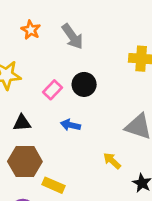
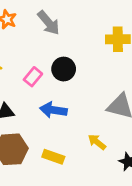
blue arrow: (71, 125) -> (53, 110), size x1.4
yellow rectangle: (54, 185) -> (53, 157), moved

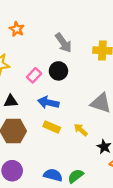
gray arrow: (49, 23) -> (63, 43), moved
yellow rectangle: (53, 157) -> (52, 127), moved

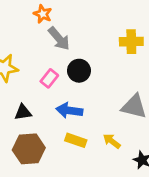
orange star: (17, 29) -> (43, 14), moved
gray arrow: (63, 43) -> (59, 39), moved

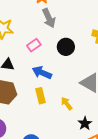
black circle: (79, 71) -> (66, 47), moved
yellow rectangle: (76, 140) -> (40, 96), turned 42

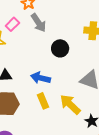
pink rectangle: (34, 45) -> (12, 24), moved
yellow arrow: (67, 104) -> (70, 104), size x1.6

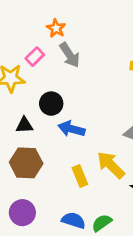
black circle: (60, 48) -> (51, 104), moved
yellow rectangle: (43, 101) -> (80, 176), moved

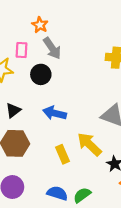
pink rectangle: (35, 57) -> (22, 50), turned -42
black circle: (51, 104) -> (41, 74), moved
black triangle: (24, 125) -> (13, 110), turned -35

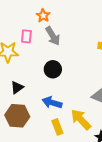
black circle: (41, 74) -> (53, 69), moved
blue arrow: (55, 113) -> (52, 103), moved

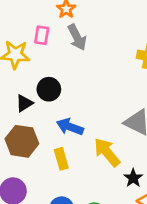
black circle: (53, 69) -> (49, 89), moved
yellow rectangle: (57, 127) -> (61, 159), moved

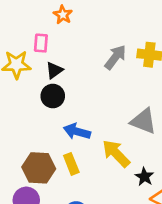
gray arrow: (77, 37) -> (115, 57), moved, turned -110
black triangle: (24, 103) -> (54, 70), moved
brown hexagon: (22, 141) -> (39, 168), moved

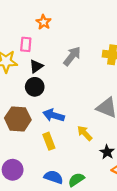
gray arrow: (115, 57) -> (72, 56), moved
yellow arrow: (116, 153) -> (85, 133), size x0.7
brown hexagon: (39, 168) -> (18, 119), moved

